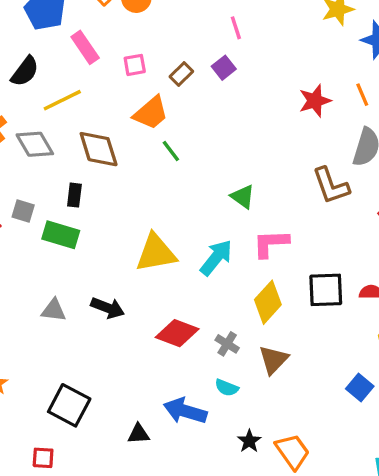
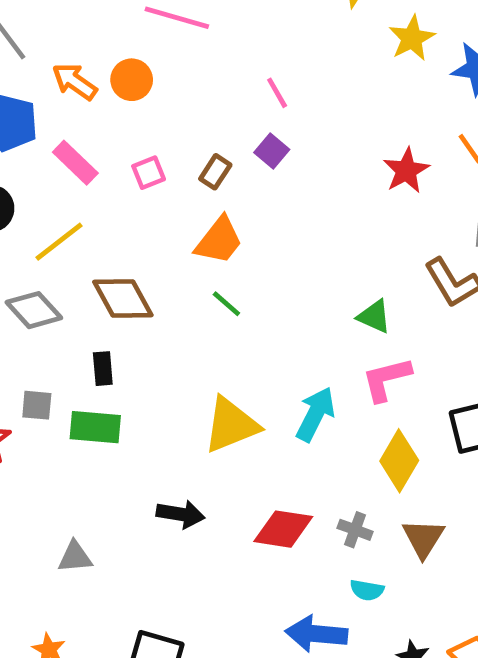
orange trapezoid: (151, 113) -> (219, 240), moved
green line: (171, 151) -> (226, 304), moved
green triangle: (243, 197) -> (374, 317), moved
gray triangle: (54, 310) -> (75, 557), moved

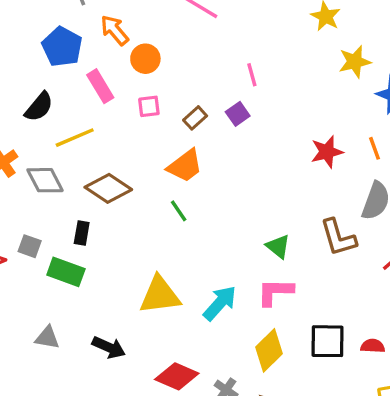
orange circle: (132, 80) -> (145, 59), moved
brown diamond: (123, 299) -> (108, 188), turned -42
gray triangle: (75, 557) -> (47, 338), moved

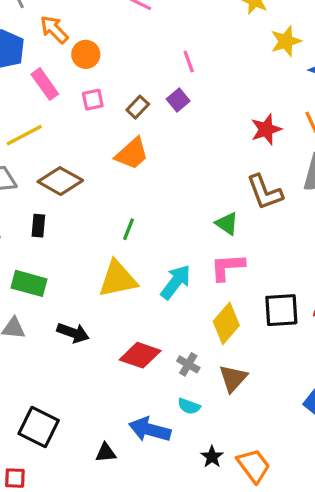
green line: (179, 211) -> (129, 229), moved, turned 60
brown L-shape: (338, 238) -> (265, 192), moved
green rectangle: (66, 272) -> (29, 283), moved

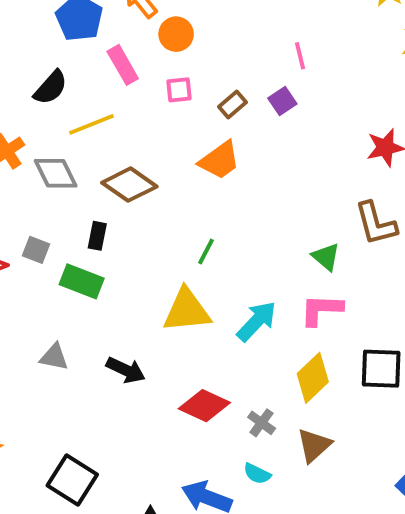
green rectangle: (29, 283) -> (82, 281), moved

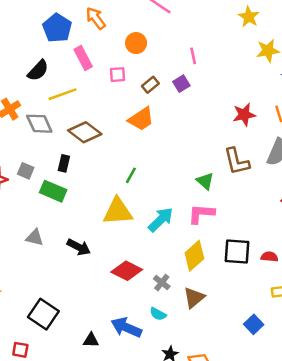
orange circle: (176, 34) -> (136, 43), moved

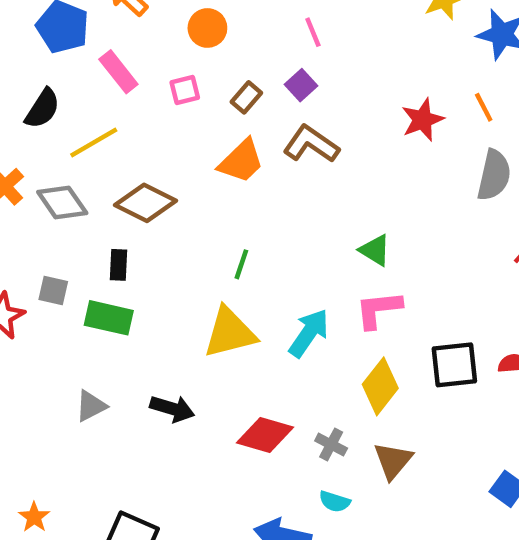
brown L-shape: (237, 161) -> (311, 144), moved, turned 148
gray triangle: (35, 238) -> (91, 406), turned -30

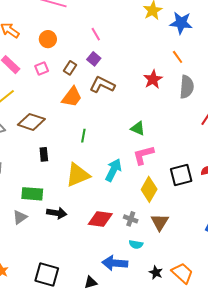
red star: (422, 120) -> (153, 79), moved
green line: (241, 264) -> (83, 136), moved
black rectangle: (118, 265) -> (44, 154), moved
green rectangle: (109, 318) -> (32, 194), moved

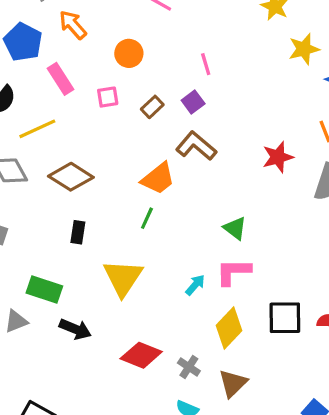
orange trapezoid: (72, 97) -> (158, 179), moved
cyan arrow: (113, 170) -> (195, 285), moved, size x0.6
yellow triangle: (78, 175) -> (123, 278), turned -48

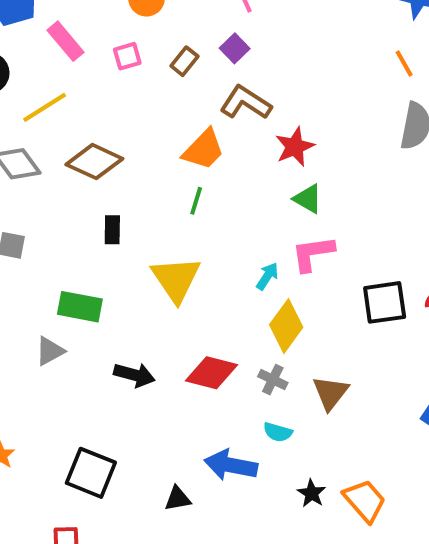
red star: (278, 157) -> (295, 147), moved
yellow diamond: (229, 328) -> (286, 326), moved
black arrow: (75, 329) -> (134, 375), moved

